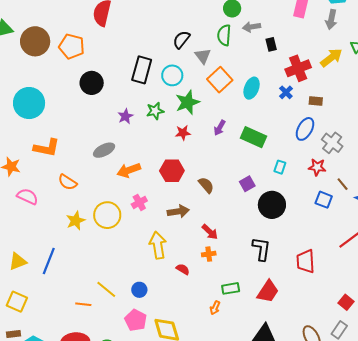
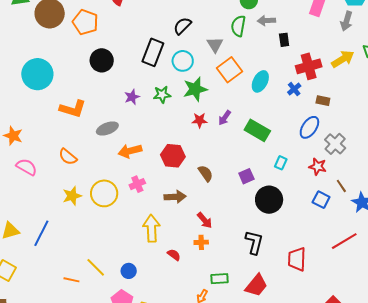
black semicircle: (181, 40) -> (182, 26), moved
red star: (183, 133) -> (200, 120), moved
orange L-shape: (47, 148) -> (73, 109), moved

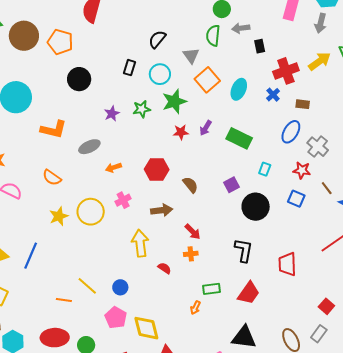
black rectangle: (153, 52) -> (130, 68), size x0.6
orange arrow: (130, 151) -> (113, 168), size x0.7
blue square: (321, 200) -> (296, 199), moved

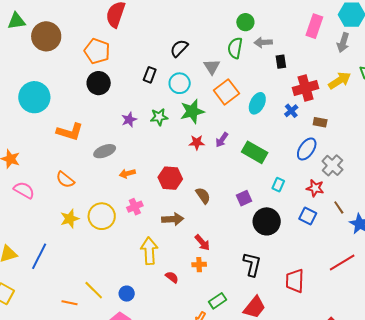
orange pentagon: (60, 42) -> (97, 51), moved
green rectangle: (211, 289) -> (218, 301), turned -30

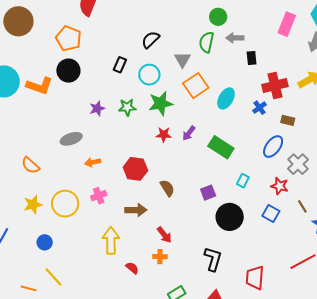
orange L-shape: (70, 132) -> (39, 86), moved
blue circle: (127, 294) -> (45, 242), moved

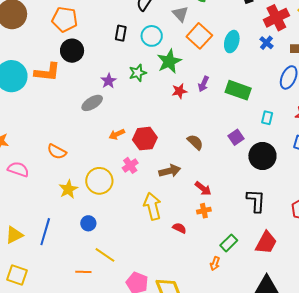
gray ellipse: (71, 139) -> (92, 103), moved
red hexagon: (135, 169) -> (145, 139), moved

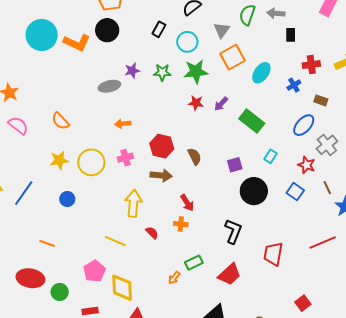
red cross: (276, 18) -> (311, 65), size x0.7
red hexagon: (145, 139) -> (162, 146), moved
yellow line: (105, 255) -> (115, 241), moved, turned -30

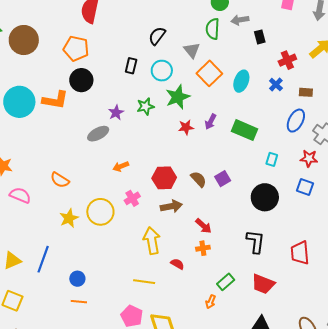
purple square: (235, 165) -> (223, 179), moved
blue circle: (67, 199) -> (77, 279), moved
red trapezoid: (229, 274) -> (263, 284), turned 80

